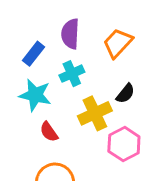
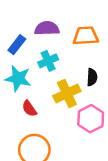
purple semicircle: (70, 34) -> (47, 28), turned 85
orange trapezoid: (118, 43) -> (86, 36), turned 44
black semicircle: (125, 94) -> (92, 77), turned -36

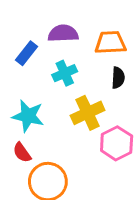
black semicircle: (92, 77) -> (118, 78), moved
cyan star: (18, 78) -> (28, 116), moved
red semicircle: (29, 109) -> (22, 153), moved

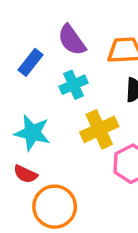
purple semicircle: (63, 33) -> (72, 40), turned -124
red semicircle: (22, 153) -> (25, 174), turned -30

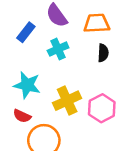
yellow cross: (99, 129) -> (67, 101), moved

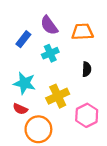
black semicircle: (103, 53) -> (87, 69), moved
pink hexagon: (102, 108) -> (87, 115), moved

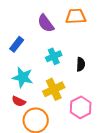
orange trapezoid: (82, 32) -> (76, 16), moved
blue rectangle: (23, 39) -> (17, 44), moved
cyan cross: (50, 53) -> (54, 56), moved

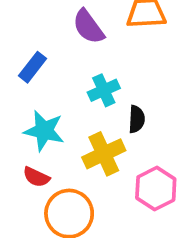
black semicircle: (81, 64) -> (137, 119), moved

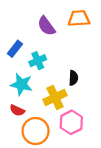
cyan cross: (104, 90) -> (38, 61), moved
pink hexagon: (156, 189) -> (71, 122), moved

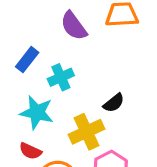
black semicircle: (73, 78) -> (114, 103), turned 48

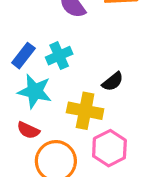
blue rectangle: (27, 60) -> (23, 56), moved
yellow cross: (87, 132) -> (85, 111), turned 36

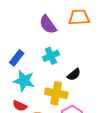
cyan cross: (59, 56) -> (51, 56), moved

